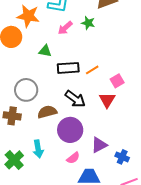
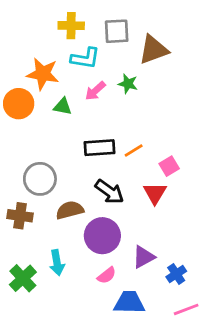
green triangle: (45, 51) -> (63, 106), moved
blue cross: (122, 157) -> (176, 274), turned 32

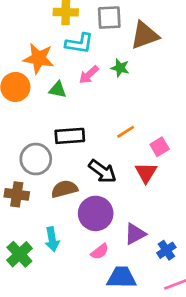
black rectangle: (100, 148) -> (70, 136), moved

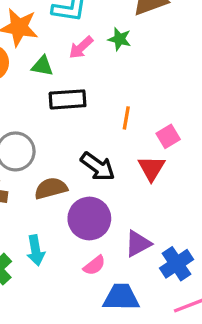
orange line: (126, 132) -> (126, 118), turned -48
black rectangle: (70, 136) -> (68, 99), moved
blue cross: (166, 250) -> (177, 264), size x1.4

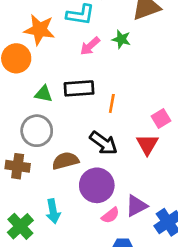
green triangle: (42, 66) -> (44, 94), moved
orange line: (126, 118) -> (112, 103), moved
pink semicircle: (94, 265) -> (110, 215), moved

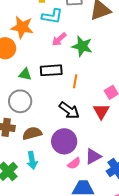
green star: (121, 39) -> (82, 46), moved, size x1.5
brown semicircle: (65, 161) -> (32, 133), moved

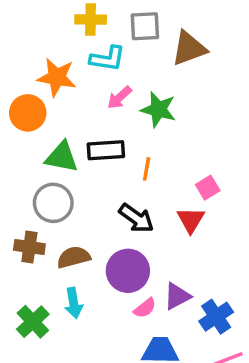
green triangle: (25, 74) -> (62, 157), size x1.5

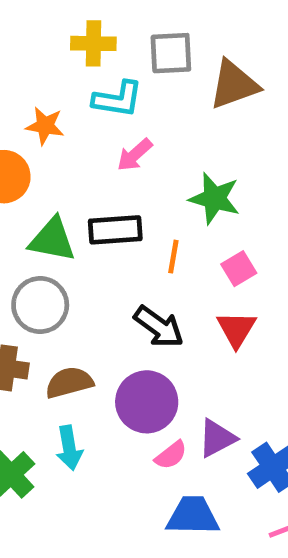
orange star: (57, 77) -> (45, 126), size x0.7
green star: (158, 110) -> (215, 198), moved
pink square: (208, 188) -> (239, 269), moved

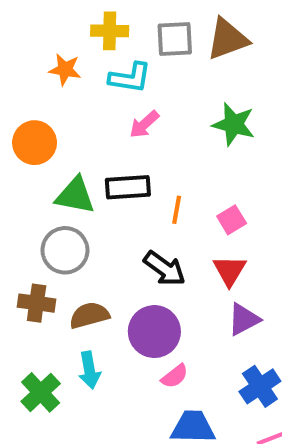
brown triangle: (234, 85) -> (227, 39), moved
orange star: (45, 126) -> (65, 69), moved
green star: (215, 198) -> (234, 124), moved
purple triangle: (217, 438) -> (244, 319), moved

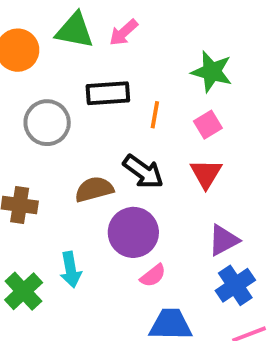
green star: (234, 124) -> (212, 72), moved
green triangle: (75, 195) -> (75, 31), moved
gray circle: (65, 250) -> (47, 123), moved
brown semicircle: (89, 315) -> (94, 189), moved
purple triangle: (244, 319) -> (224, 240), moved

